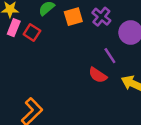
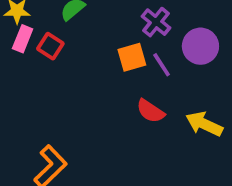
orange square: (73, 17) -> (132, 57), moved
purple line: (110, 56) -> (162, 65), moved

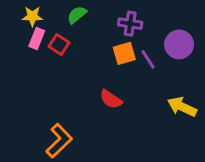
purple cross: (156, 22) -> (130, 24), moved, turned -30
red semicircle: (150, 111) -> (111, 99), moved

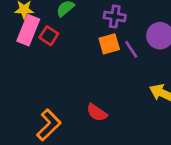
pink rectangle: (37, 39) -> (28, 30), size x1.5
red semicircle: (111, 99) -> (97, 113), moved

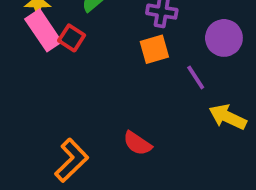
pink rectangle: (28, 30) -> (43, 30), turned -56
purple line: (131, 49) -> (196, 77), moved

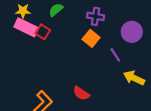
pink rectangle: (43, 30) -> (26, 27), turned -30
orange square: (154, 49) -> (91, 38), turned -35

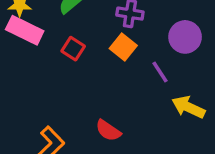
red square: (43, 32) -> (73, 49), moved

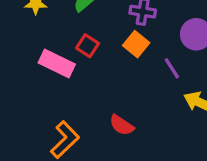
pink rectangle: (25, 30) -> (57, 63), moved

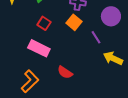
pink rectangle: (57, 63) -> (39, 48), moved

